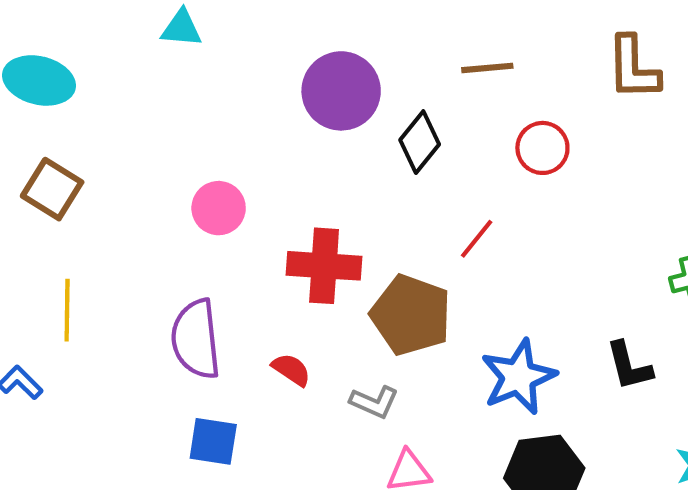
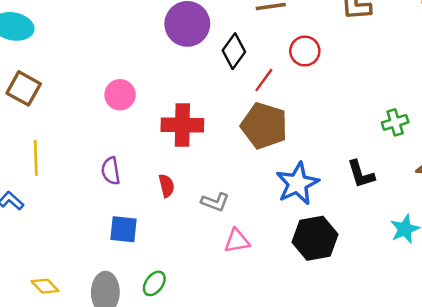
red line: (477, 239) -> (264, 80), moved
brown pentagon: (411, 315) -> (264, 126), moved
purple semicircle: (196, 339) -> (111, 171), size x0.6
red semicircle: (291, 370) -> (166, 186), turned 45

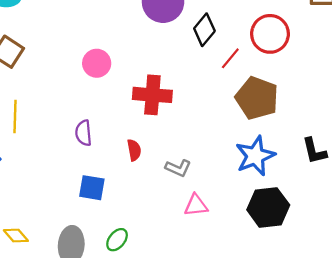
red circle: (305, 51) -> (270, 34), size x1.4
brown pentagon: (264, 126) -> (257, 98), moved

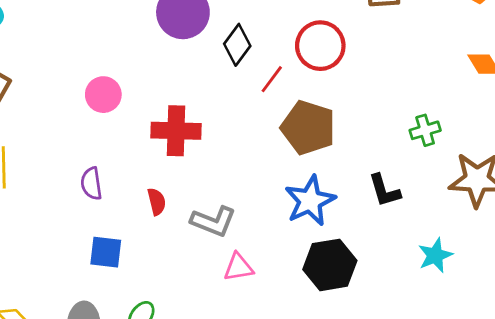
gray L-shape: (178, 168) -> (213, 221), size x1.4

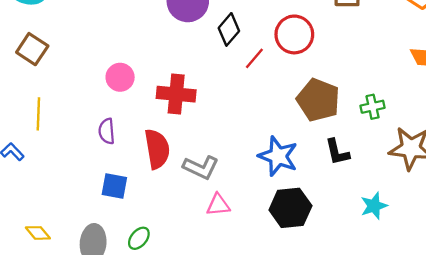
pink circle: (103, 95) -> (120, 77), moved
brown pentagon: (308, 128) -> (318, 100), moved
blue star: (310, 201) -> (278, 156), turned -30
red semicircle: (157, 202) -> (157, 149), size x1.8

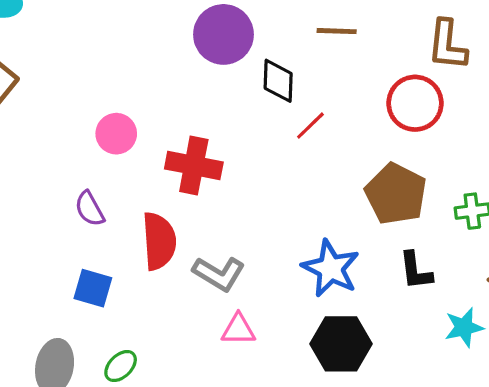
black diamond: (229, 29) -> (278, 81), turned -44
red circle: (294, 34) -> (415, 103), moved
purple semicircle: (107, 131) -> (90, 209), turned -30
cyan star: (374, 206) -> (464, 327), moved

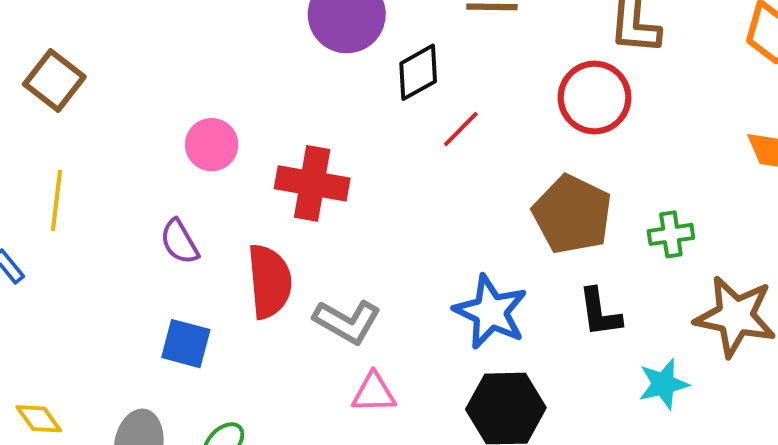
black diamond: (278, 81) -> (418, 72), turned 60

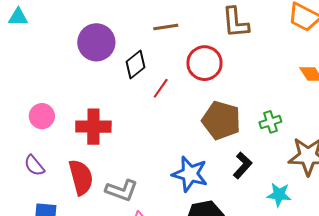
red circle: (595, 97) -> (204, 63), moved
black L-shape: (600, 313) -> (243, 165), turned -120
cyan star: (663, 384) -> (279, 195), turned 30

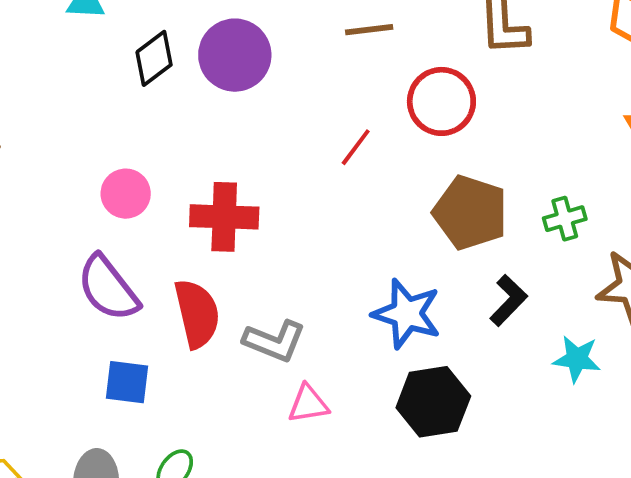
black diamond: (135, 64) -> (154, 58), moved
purple semicircle: (34, 166) -> (108, 288), size x1.6

